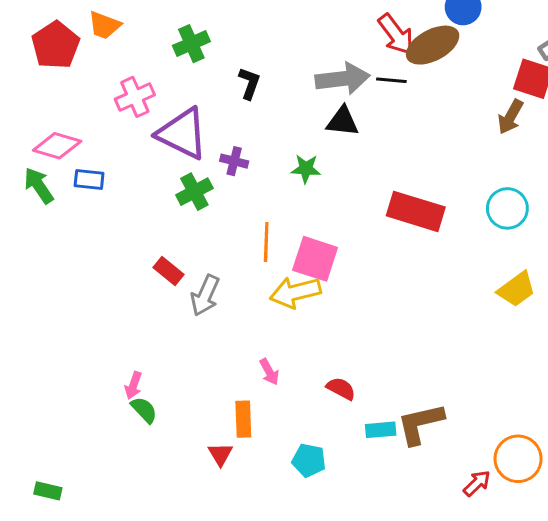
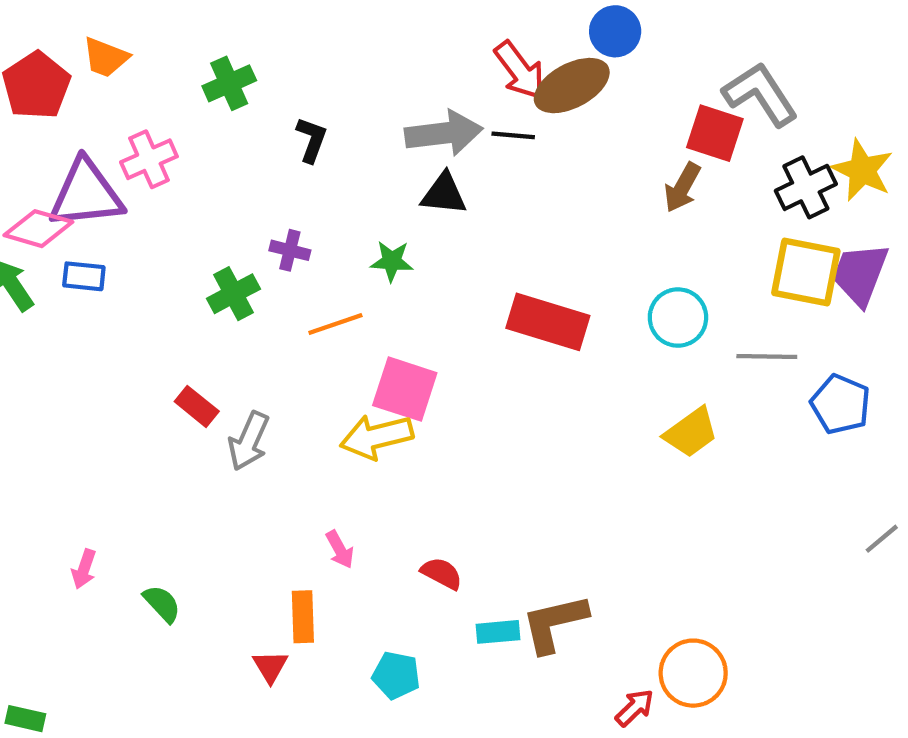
purple triangle: (182, 134) -> (86, 194), moved, turned -32
orange line: (266, 242) -> (335, 324), moved, turned 69
pink arrow: (133, 386) -> (84, 569), moved

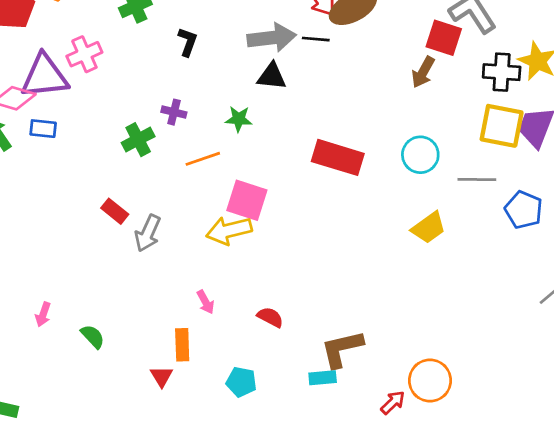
black cross: (806, 187) -> (502, 72), turned 30
cyan rectangle: (498, 632) -> (323, 378), moved

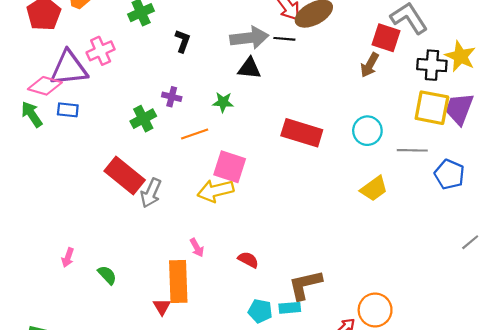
red rectangle: (115, 211) -> (125, 175), size x1.8
orange rectangle: (182, 345) -> (178, 282), size x1.6
cyan pentagon: (241, 382) -> (260, 311), moved

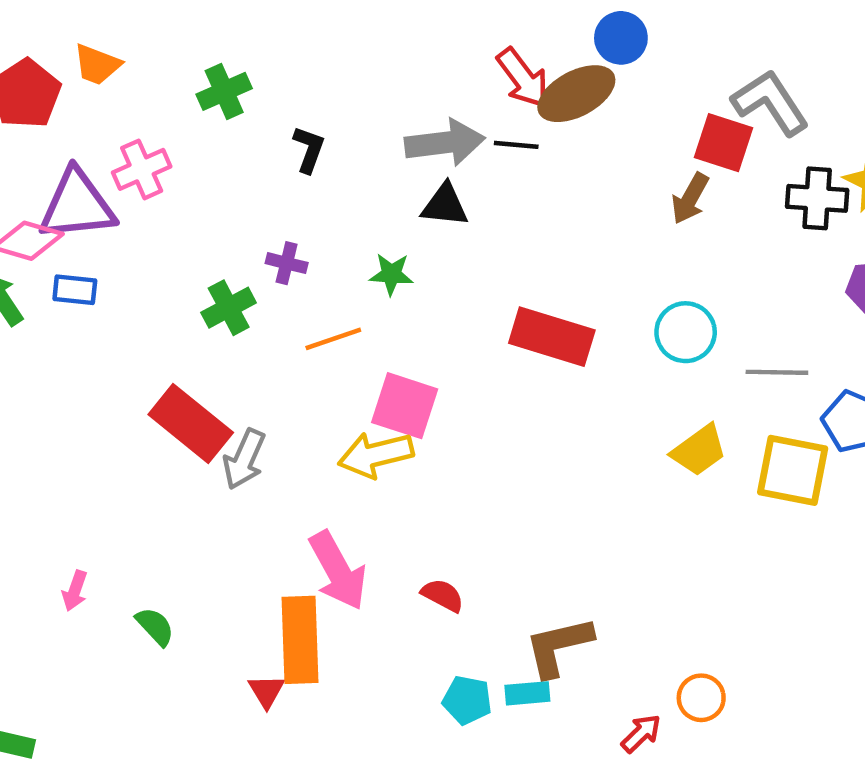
yellow square: (432, 108) -> (793, 470), moved
pink arrow: (197, 248) -> (338, 571), size x2.0
orange circle: (375, 310) -> (701, 698), size x0.7

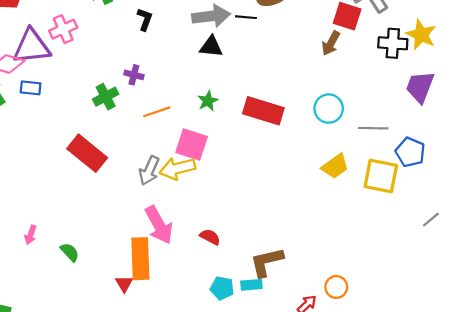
green star: (391, 274) -> (208, 101), moved, turned -30
gray arrow: (244, 459) -> (149, 171), moved

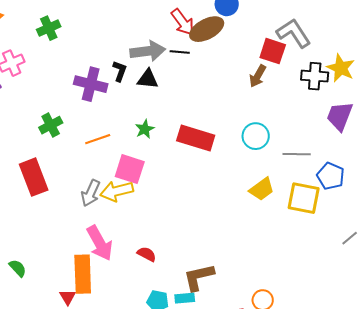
black L-shape: (145, 19) -> (120, 71), moved
purple cross: (134, 75) -> (91, 84), moved, size x1.8
red rectangle: (87, 153) -> (34, 177), turned 30

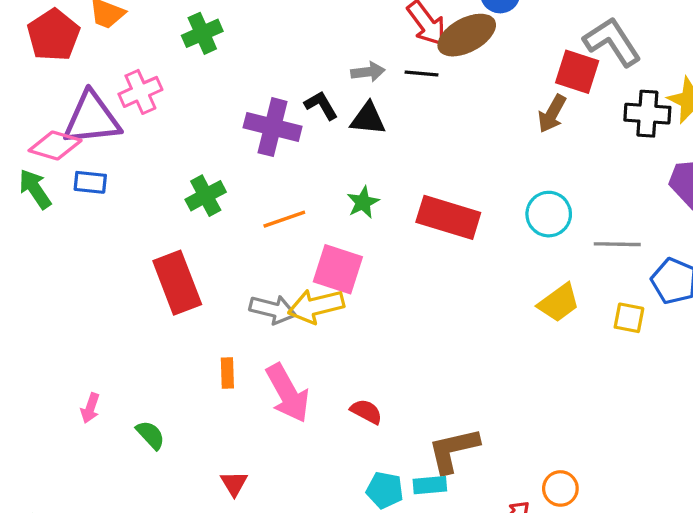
gray arrow: (148, 51) -> (368, 72), size x0.6
black L-shape: (120, 71) -> (321, 105), turned -50
gray arrow: (91, 193) -> (273, 309), turned -100
yellow square: (304, 198) -> (629, 318), size x0.6
orange rectangle: (83, 274) -> (227, 373), moved, size x0.5

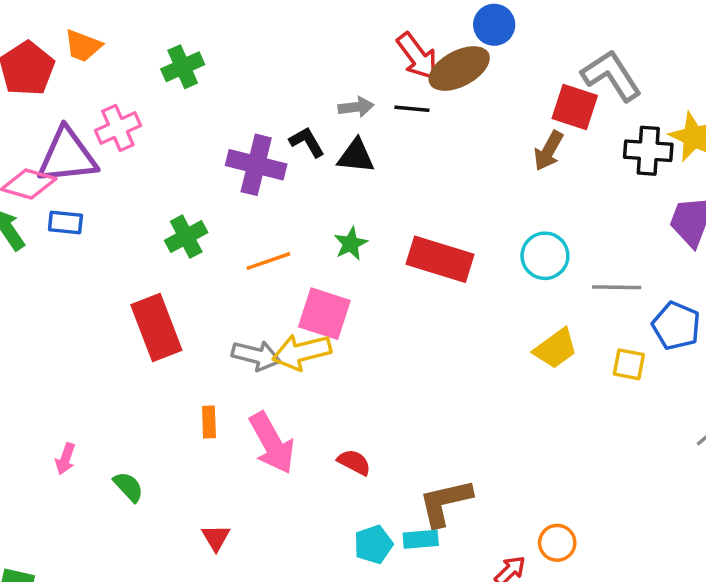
cyan pentagon: (385, 490) -> (373, 545), turned -30

